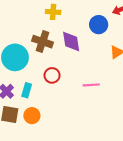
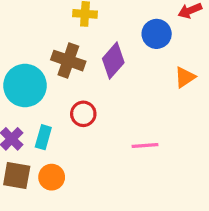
purple diamond: (71, 42) -> (113, 61), turned 50
pink line: (91, 85) -> (145, 145), moved

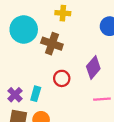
purple diamond: (113, 61) -> (93, 68), moved
cyan circle: (25, 86) -> (24, 29), moved

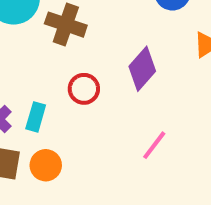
pink line: (102, 99) -> (154, 145), moved, turned -49

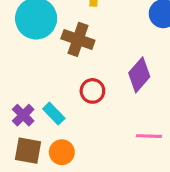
cyan rectangle: (36, 117) -> (54, 114), turned -60
pink line: (154, 145) -> (149, 136), turned 55

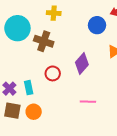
cyan rectangle: (54, 114) -> (29, 88), turned 32

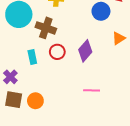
red circle: (53, 73) -> (57, 52), moved
cyan rectangle: (29, 88) -> (32, 57), moved

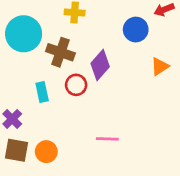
purple diamond: (85, 51) -> (100, 65), moved
pink line: (92, 90) -> (107, 139), moved

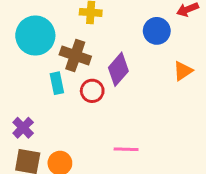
cyan rectangle: (42, 92) -> (57, 83), moved

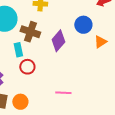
blue circle: (157, 31) -> (83, 25), moved
red circle: (92, 91) -> (27, 67), moved

